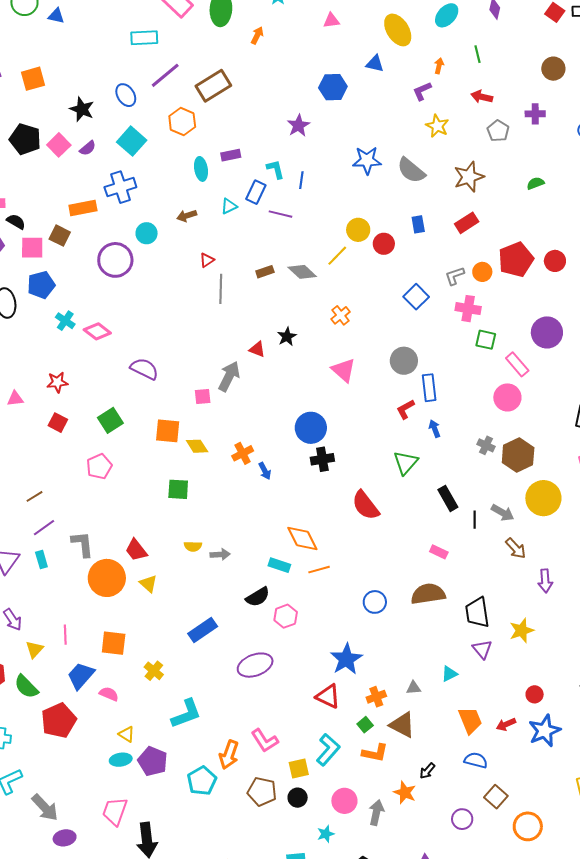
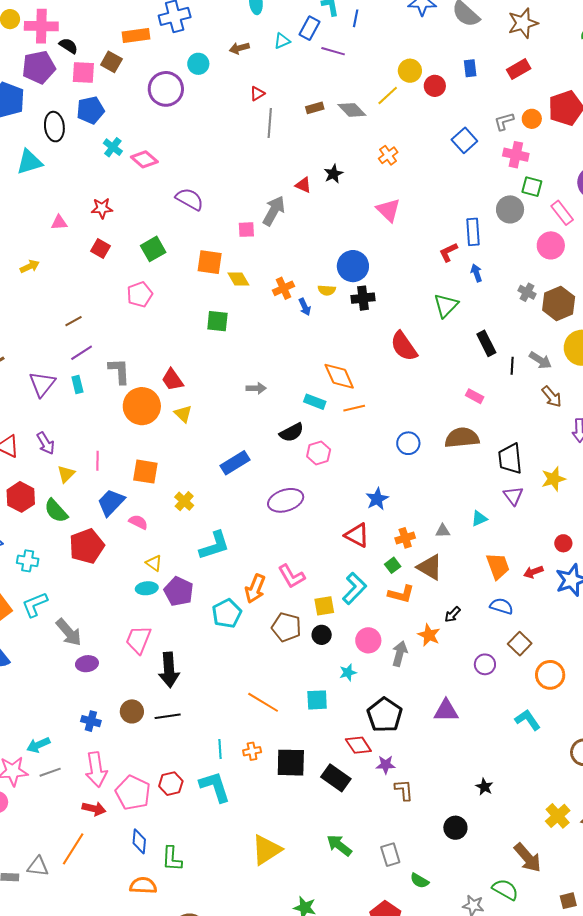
gray circle: (404, 361) -> (510, 209), moved
yellow semicircle: (193, 546) -> (327, 290), moved
blue star: (346, 659) -> (377, 499), size x0.7

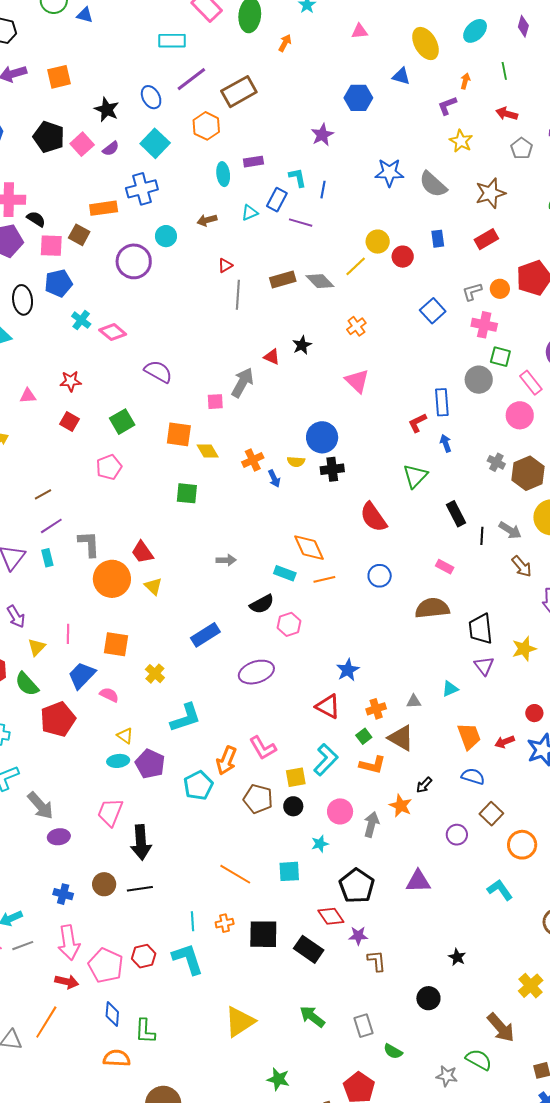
brown rectangle: (315, 108) -> (283, 279), size x1.4
blue circle: (408, 443) -> (380, 576), moved

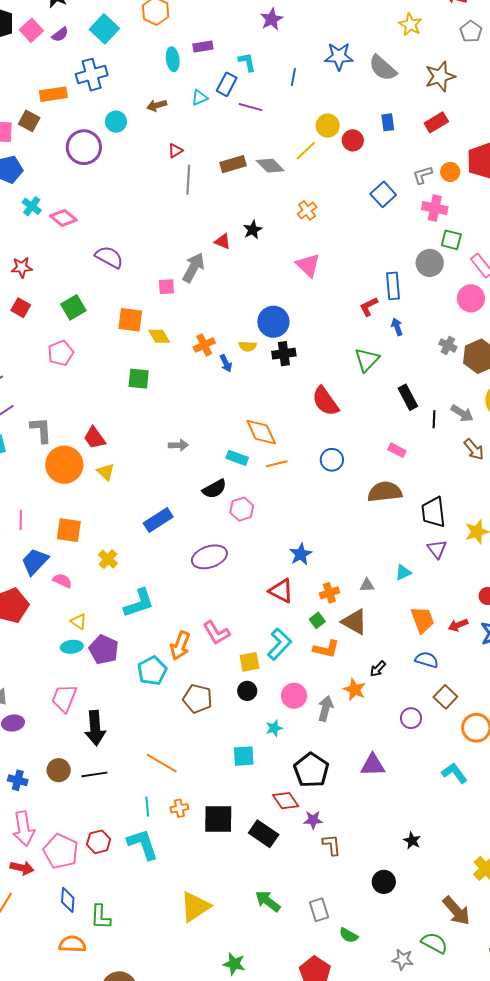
blue line: (323, 190) -> (293, 77), moved
brown pentagon: (258, 799) -> (198, 699), moved
orange line: (235, 874) -> (162, 763), moved

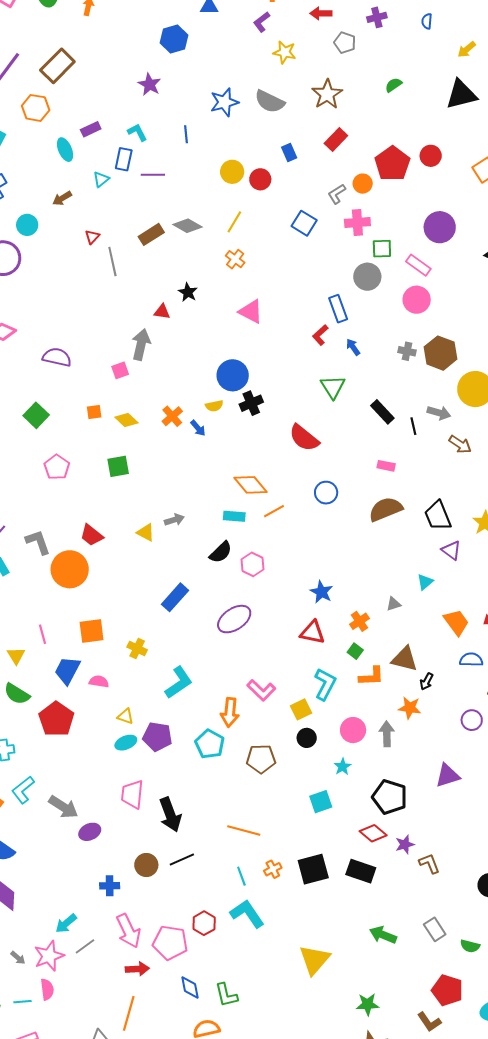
yellow line: (306, 151) -> (234, 222), moved
orange square: (130, 320) -> (94, 412), size x0.6
pink pentagon: (61, 353) -> (57, 467), moved
yellow triangle: (106, 472) -> (146, 532), moved
brown triangle: (354, 622) -> (405, 659), moved

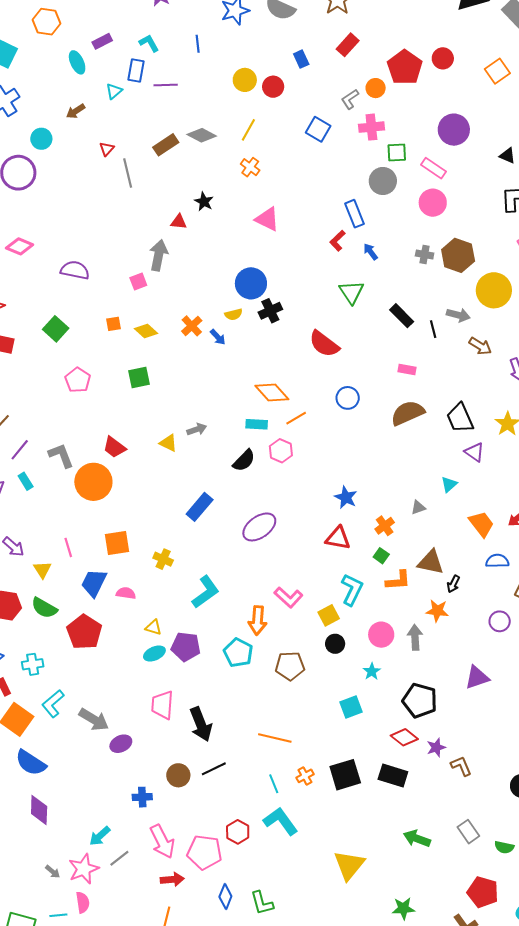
pink hexagon: (252, 564) -> (281, 451), moved
blue diamond: (190, 987) -> (225, 897), turned 35

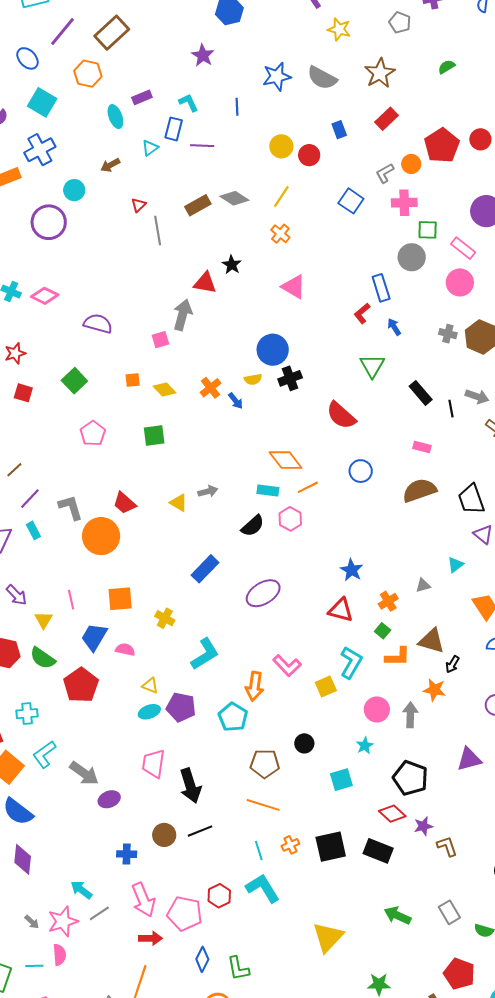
red triangle: (179, 222) -> (205, 283), size x1.4
black circle: (335, 644) -> (304, 743), moved
brown pentagon: (290, 666) -> (265, 764), moved
cyan arrow: (100, 836) -> (81, 890), turned 75

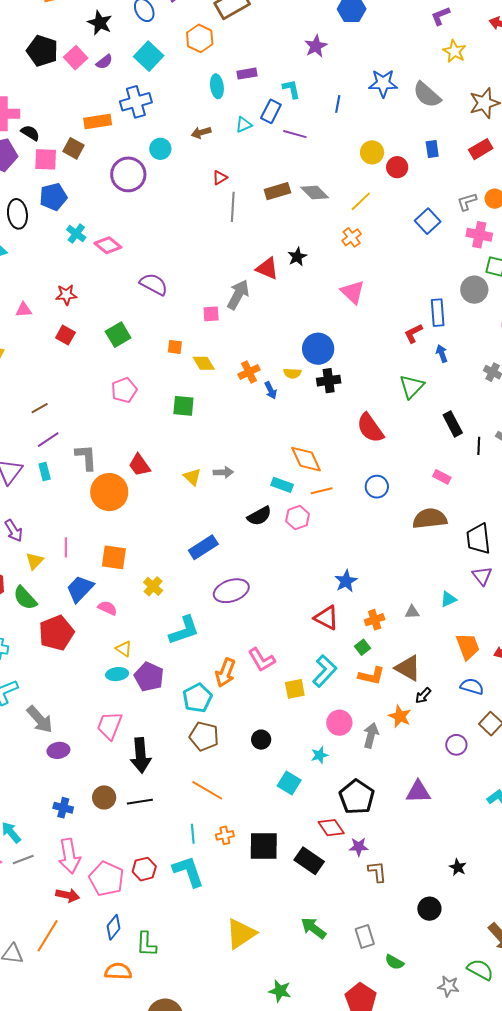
purple ellipse: (263, 593) -> (231, 591), moved
brown pentagon: (265, 764) -> (204, 736), moved
cyan square: (341, 780) -> (289, 783), turned 35

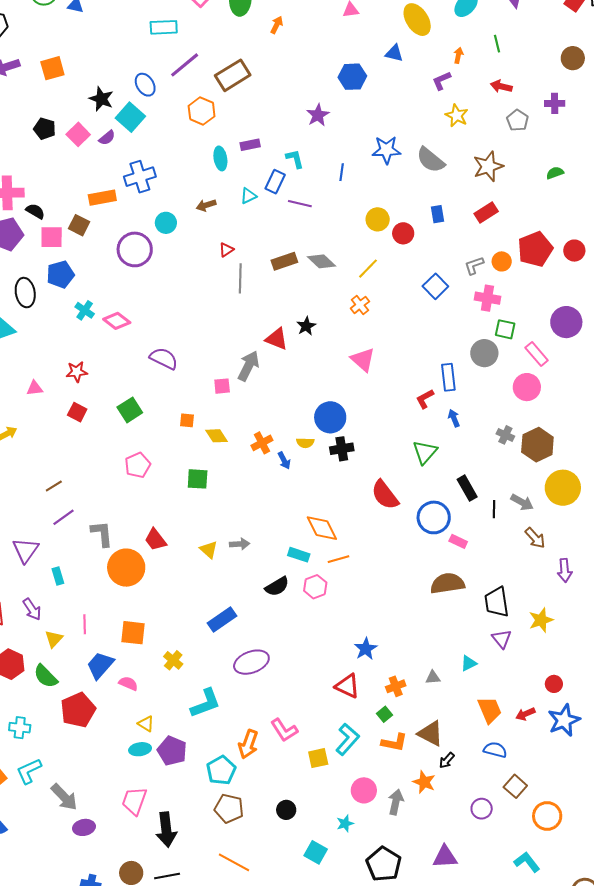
black pentagon: (42, 51) -> (45, 129), size x0.7
cyan square: (149, 56) -> (130, 117), moved
cyan rectangle: (45, 471) -> (58, 576), moved
blue circle: (377, 487) -> (434, 517), moved, size x1.4

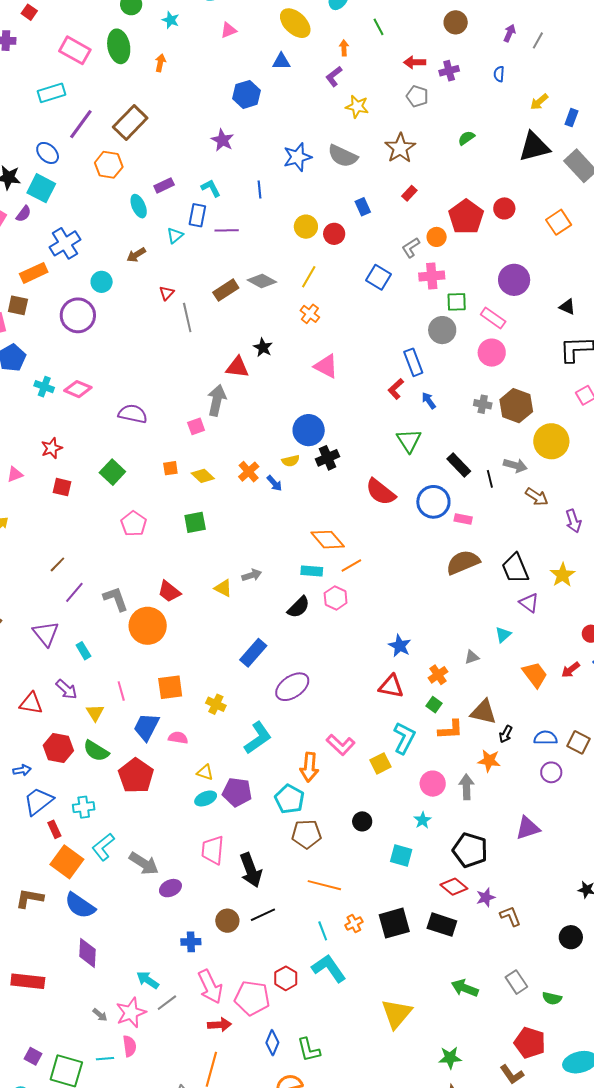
red arrow: (501, 86) -> (415, 62), moved
red rectangle: (486, 212) -> (409, 193), size x0.7
blue semicircle: (495, 750) -> (546, 738), moved

